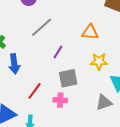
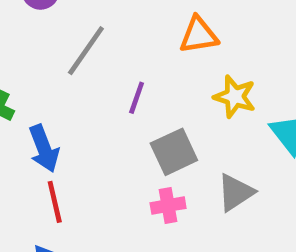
yellow star: (99, 61) -> (235, 97), turned 30
red line: (35, 91) -> (55, 202), moved, turned -36
gray triangle: (104, 102) -> (236, 192), moved

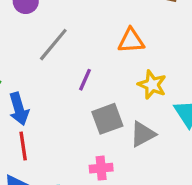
gray triangle: (236, 192) -> (143, 134), moved
pink cross: (168, 206) -> (101, 168), moved

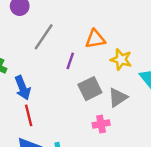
orange triangle: (131, 41) -> (95, 39), moved
pink cross: (101, 168) -> (101, 124), moved

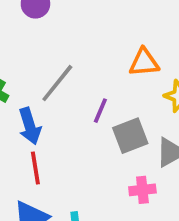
gray line: (44, 37) -> (57, 83), moved
purple line: (70, 61) -> (100, 111), moved

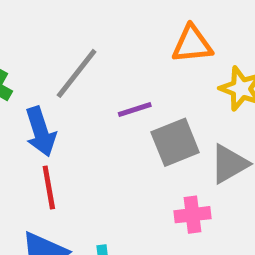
purple line: (100, 111) -> (135, 109), turned 50

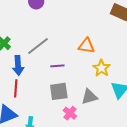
gray square: (175, 142) -> (59, 91), moved
pink cross: (192, 215) -> (70, 113), turned 32

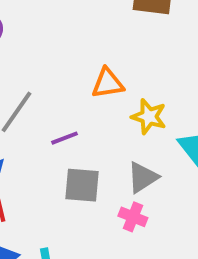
gray square: (59, 91) -> (82, 185), turned 30
pink cross: (70, 113) -> (133, 217), moved

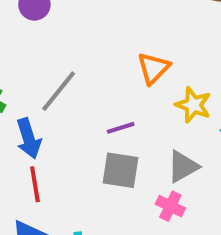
orange triangle: (108, 83) -> (154, 68), turned -40
purple line: (65, 138) -> (121, 128), moved

